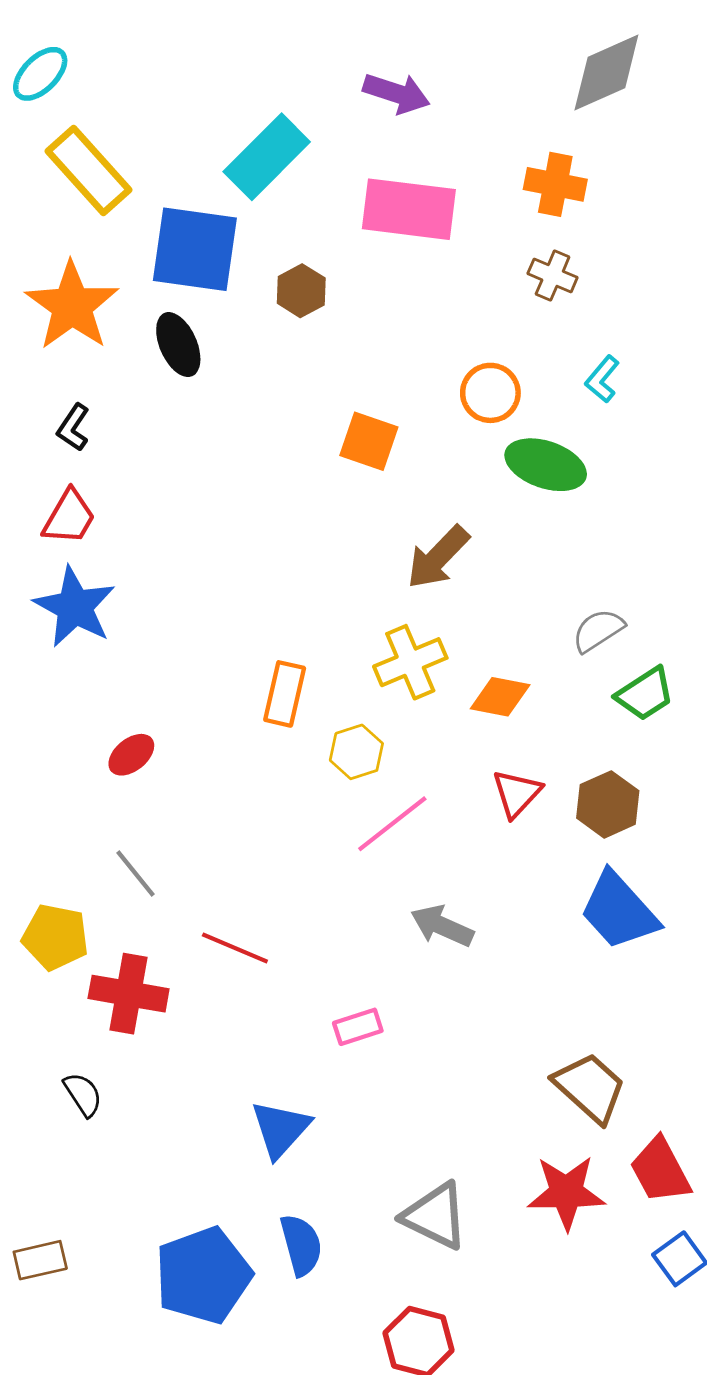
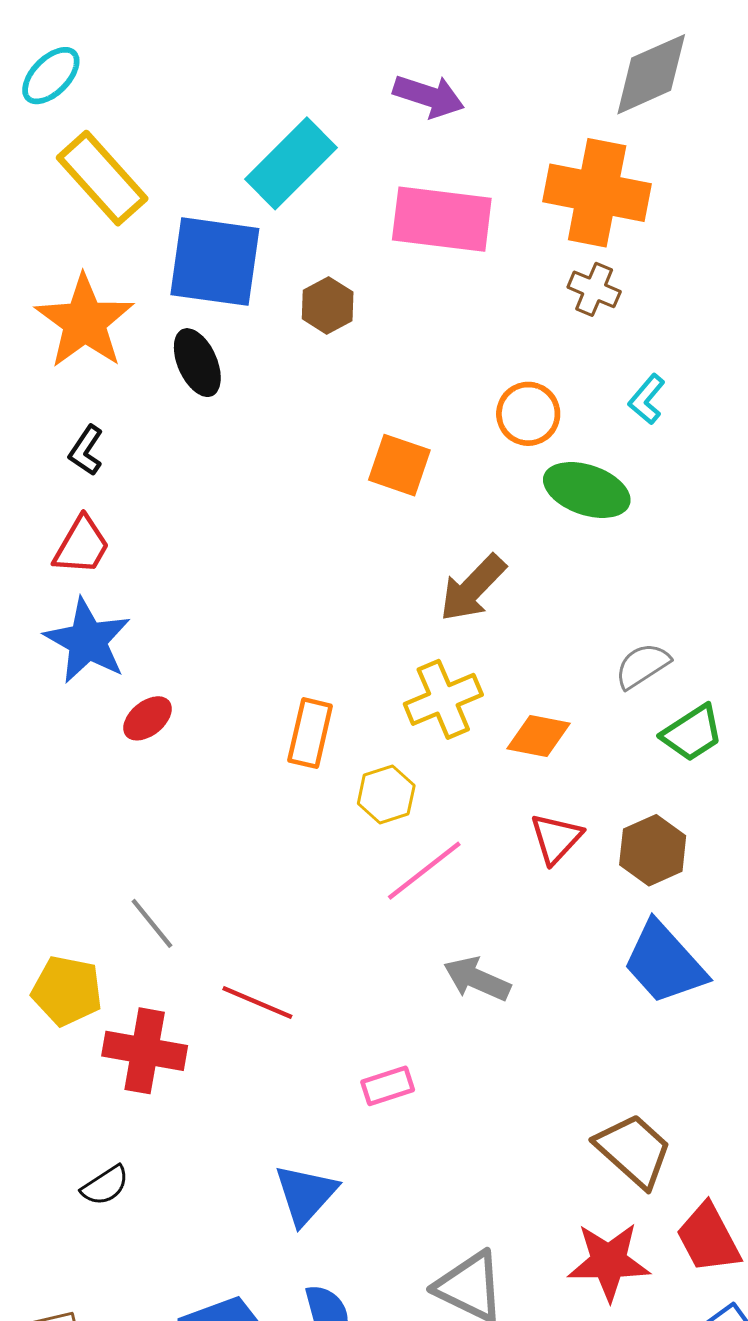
orange cross: (555, 184) -> (597, 193), size x1.6
red ellipse: (131, 755) -> (148, 718), moved
black semicircle: (83, 1094) -> (105, 1185), moved, turned 90

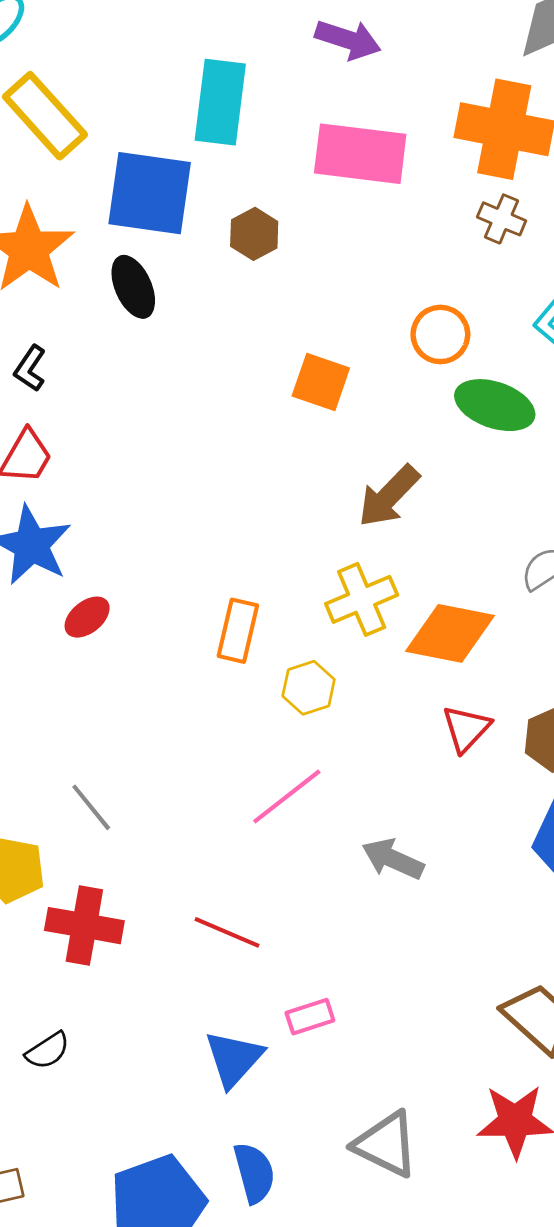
cyan rectangle: (291, 163) -> (220, 102), turned -38
orange diamond: (538, 736) -> (450, 633), size x1.5
pink line: (424, 871) -> (287, 796), moved
red line: (257, 1002) -> (227, 932), moved
pink rectangle: (388, 1086) -> (310, 1017), moved

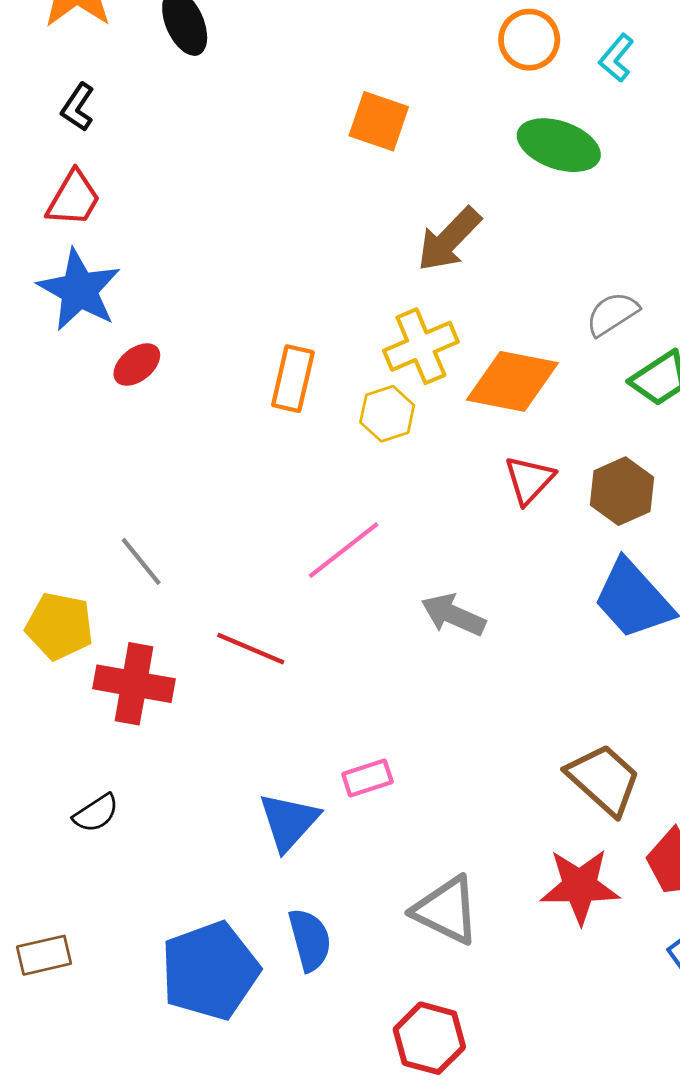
orange circle: (440, 334) -> (529, 40), moved
yellow hexagon: (309, 688) -> (387, 414), moved
red line: (227, 932) -> (251, 649), moved

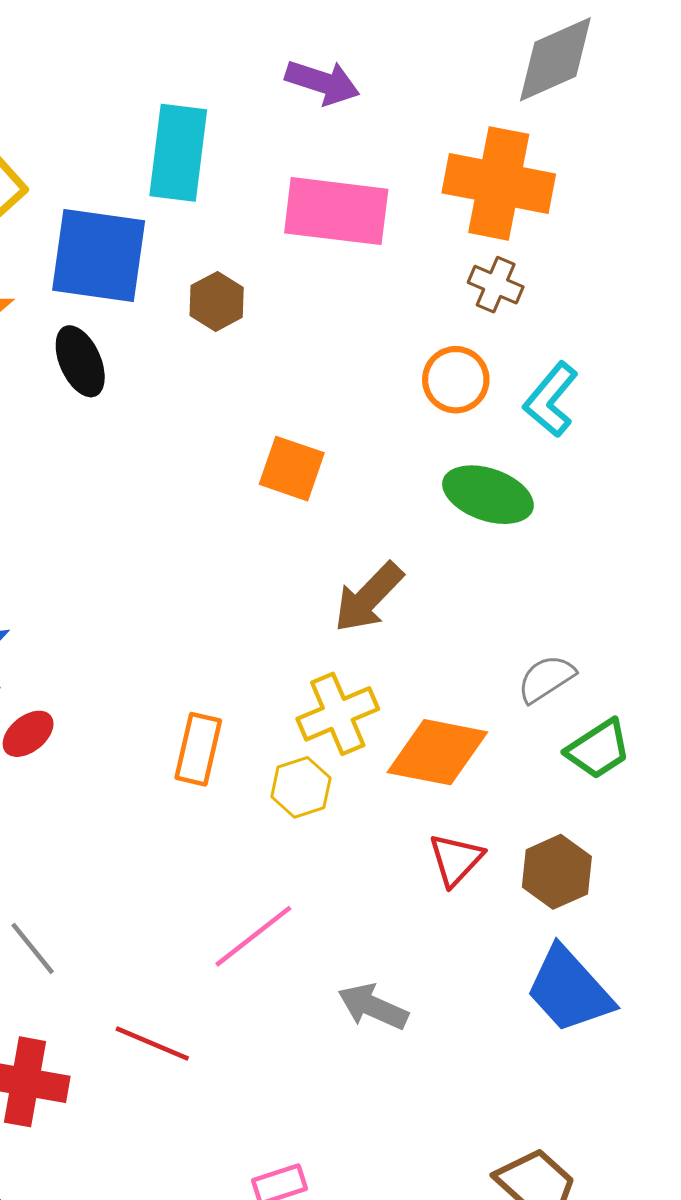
cyan L-shape: (616, 58) -> (551, 400), size x1.4

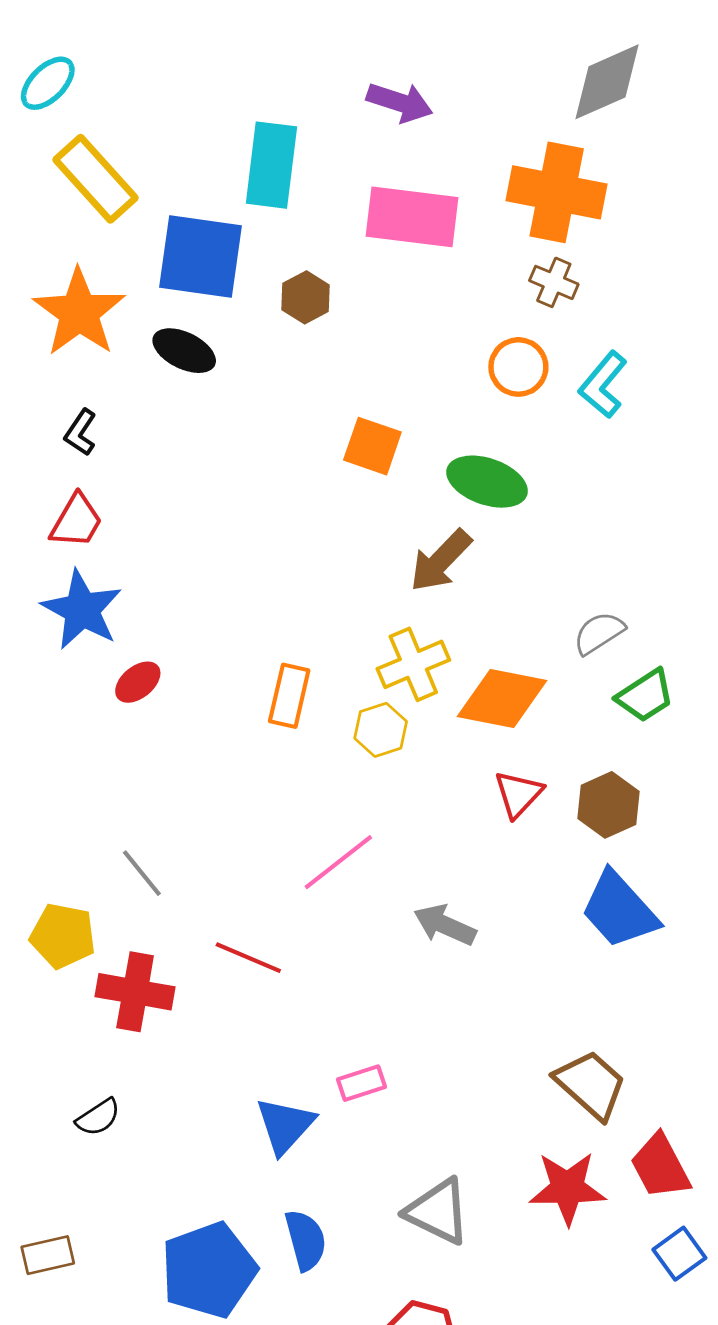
black ellipse: (80, 361) -> (184, 351), turned -40
green ellipse: (488, 495) -> (487, 482), moved

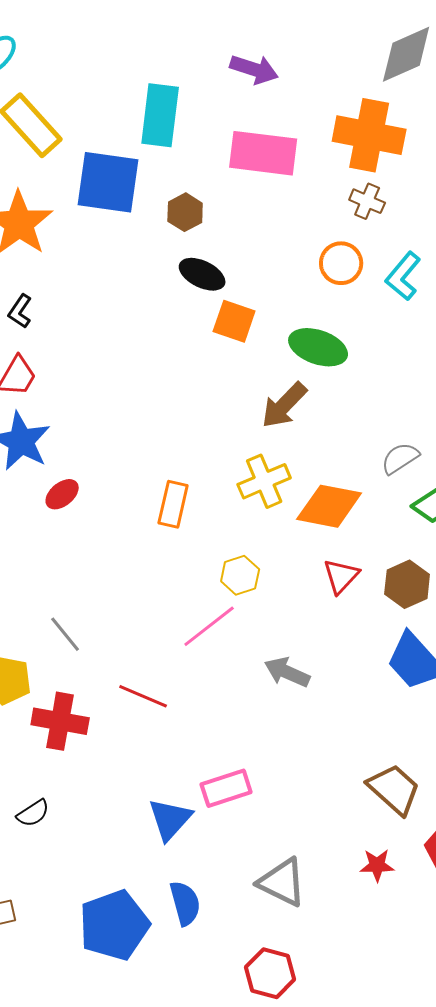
black ellipse: (184, 351) -> (202, 274), moved
yellow hexagon: (381, 730) -> (240, 575), moved
pink rectangle: (362, 1083) -> (226, 788), size x1.4
red star: (568, 1188) -> (377, 865), size x0.6

